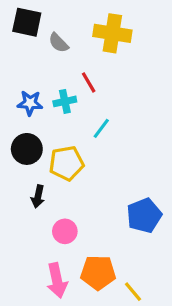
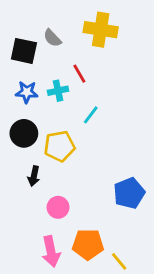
black square: (27, 22) -> (24, 51), moved

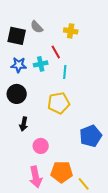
yellow cross: (101, 30) -> (71, 31), moved, size x0.6
cyan line: (91, 115) -> (65, 72), moved, turned -32
yellow pentagon: (59, 146) -> (59, 103), moved

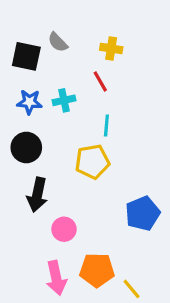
red line: (56, 52) -> (100, 81), moved
cyan line: (65, 72) -> (106, 125), moved
black arrow: (24, 124) -> (37, 195), size x1.5

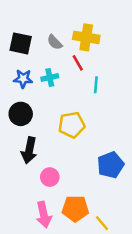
gray semicircle: (58, 42) -> (55, 42), moved
yellow cross: (111, 48) -> (86, 37), size x1.5
cyan line: (106, 125) -> (96, 85), moved

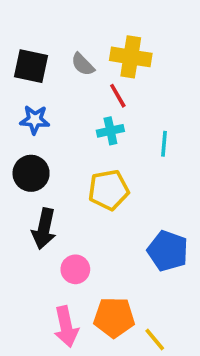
cyan cross: (50, 77) -> (110, 131), moved
cyan line: (96, 85) -> (164, 144), moved
blue pentagon: (111, 165) -> (168, 251), turned -30

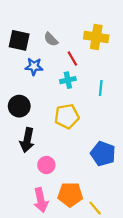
yellow cross: (131, 57) -> (96, 37), moved
blue star: (35, 120) -> (34, 66), moved

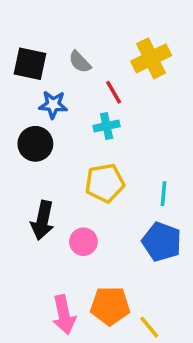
yellow cross: (96, 37) -> (151, 58), turned -35
cyan line: (101, 88) -> (164, 194), moved
black circle: (19, 106) -> (35, 144), moved
pink circle: (46, 165) -> (83, 242), moved

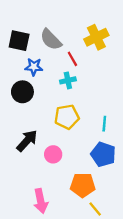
gray semicircle: (80, 62) -> (51, 39), size x1.5
black arrow: (42, 220) -> (27, 141), turned -150
orange pentagon: (110, 306) -> (83, 185), moved

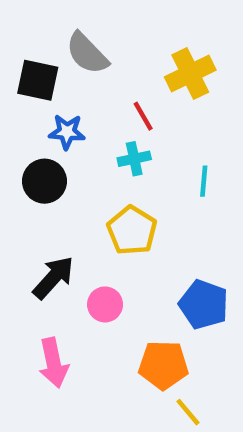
gray semicircle: (51, 39) -> (87, 53), moved
yellow pentagon: (67, 117) -> (132, 230), turned -30
cyan line: (104, 124) -> (204, 181), moved
pink arrow: (41, 201) -> (53, 363), moved

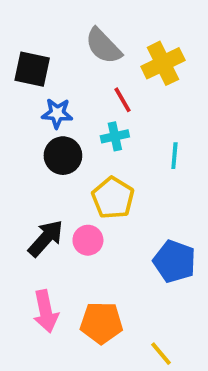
gray semicircle: (87, 53) -> (103, 46), moved
black circle: (44, 181) -> (63, 156), moved
pink circle: (105, 304) -> (88, 240), moved
orange pentagon: (163, 365) -> (101, 323), moved

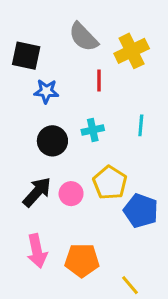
red line: (123, 100) -> (99, 80), turned 30
cyan cross: (115, 136) -> (93, 130), moved
black circle: (63, 156) -> (52, 141), moved
yellow pentagon: (113, 198) -> (110, 183), moved

